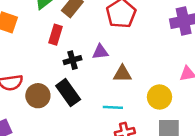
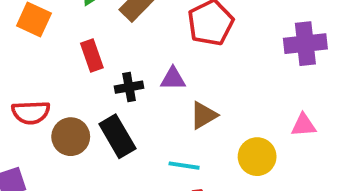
red rectangle: (55, 35) -> (92, 55), moved, turned -42
brown triangle: (122, 74) -> (204, 115), turned -36

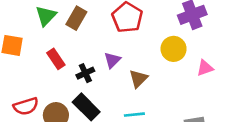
purple triangle: (173, 79) -> (112, 60), turned -30
yellow circle: (257, 157) -> (174, 49), moved

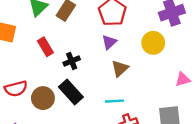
purple triangle: (112, 60) -> (109, 42), moved
pink triangle: (205, 68) -> (183, 79), moved

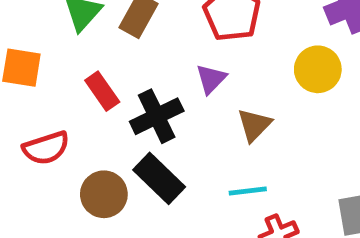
purple triangle: (109, 42) -> (211, 79), moved
black cross: (72, 61) -> (157, 116), size x1.5
red semicircle: (16, 89) -> (46, 148), moved

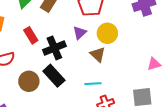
yellow circle: (318, 69) -> (107, 33), moved
brown triangle: (254, 125) -> (98, 54), turned -35

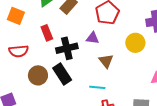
purple triangle: (80, 33) -> (93, 38), turned 40
yellow circle: (107, 33) -> (135, 43), moved

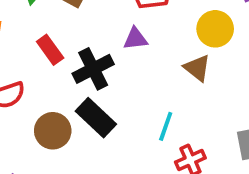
brown triangle: (106, 61) -> (197, 68), moved
cyan line: (97, 87) -> (166, 126), turned -63

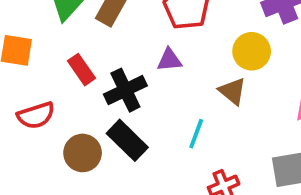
cyan line: (166, 126) -> (196, 134), moved

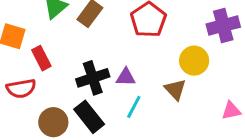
purple triangle: (169, 60) -> (126, 77), moved
red rectangle: (81, 70) -> (41, 58), moved
cyan line: (196, 134) -> (134, 107), moved

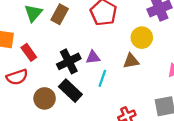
brown triangle: (175, 89) -> (131, 61), turned -48

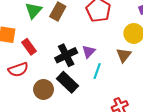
purple triangle: (93, 57) -> (89, 52), turned -40
brown triangle: (131, 61) -> (124, 55), turned -42

